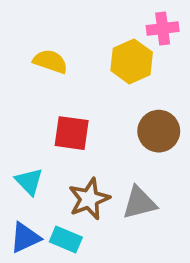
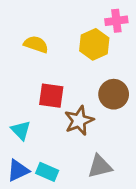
brown star: (89, 199) -> (79, 121), moved
gray triangle: (139, 203) -> (100, 166), moved

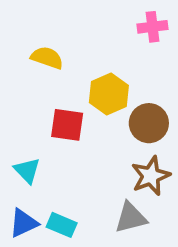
yellow hexagon: (94, 44) -> (109, 94), moved
brown star: (79, 121) -> (151, 176), moved

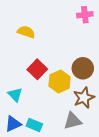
yellow hexagon: (109, 94) -> (60, 81), moved
red square: (67, 125) -> (37, 69), turned 36

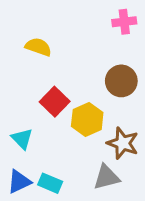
brown circle: (83, 68) -> (121, 81), moved
brown star: (84, 98) -> (123, 143), turned -30

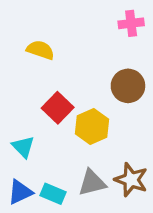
brown star: (123, 143) -> (131, 180), moved
gray triangle: (106, 177) -> (92, 183), moved

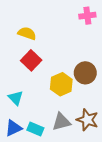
brown circle: (128, 86) -> (85, 73), moved
red square: (58, 108) -> (31, 60), moved

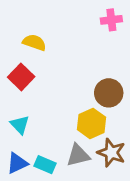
red square: (31, 60) -> (21, 77), moved
yellow hexagon: (61, 84) -> (91, 123), moved

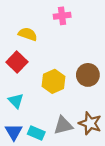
pink cross: (111, 20) -> (62, 16), moved
yellow hexagon: (91, 123) -> (53, 81), moved
blue triangle: (17, 163) -> (14, 132), turned -36

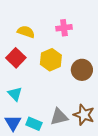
pink cross: (62, 16) -> (64, 28), moved
yellow hexagon: (53, 81) -> (51, 60), moved

